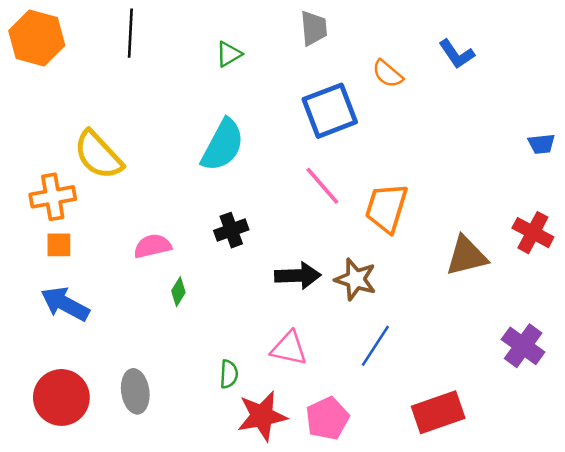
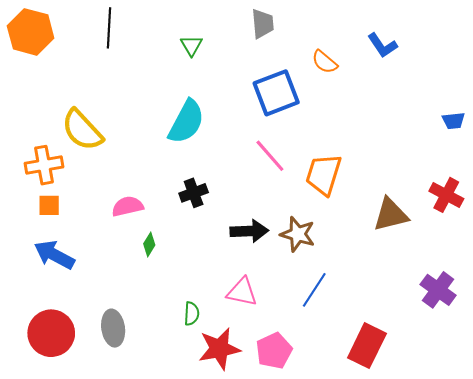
green triangle: (229, 54) -> (192, 45), turned -30
red rectangle: (438, 412) -> (367, 346), turned -45

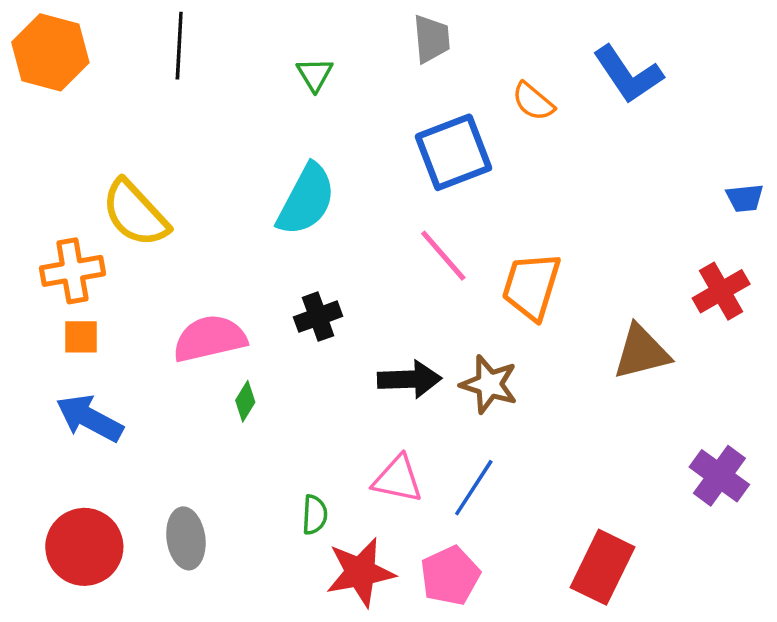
blue L-shape: (382, 45) -> (628, 74), size x1.4
red cross: (446, 195) -> (721, 291), moved, turned 32
pink semicircle: (128, 206) -> (210, 339), size x1.4
blue line: (314, 290) -> (474, 488), moved

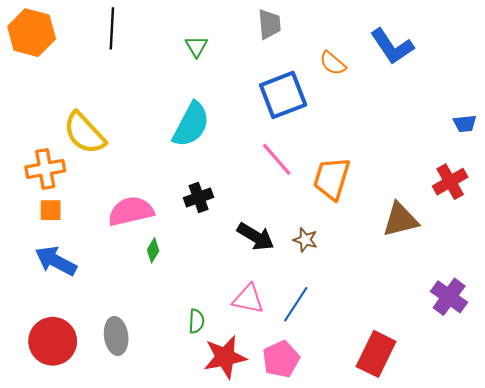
black arrow: (409, 379) -> (256, 237), turned 33
brown star: (489, 384) -> (305, 240), size x0.7

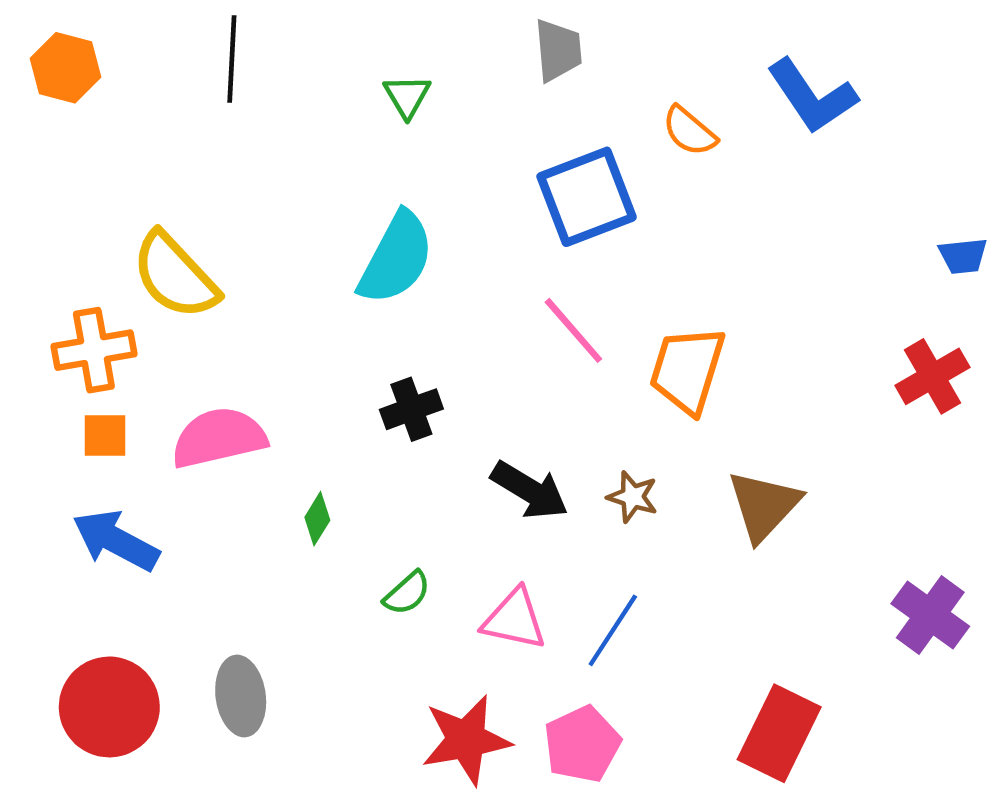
orange hexagon: (32, 33) -> (66, 68), size x0.7
pink semicircle: (131, 211) -> (219, 438), moved
brown triangle: (400, 220) -> (764, 506), moved, turned -33
green semicircle: (196, 321) -> (407, 593), moved, turned 45

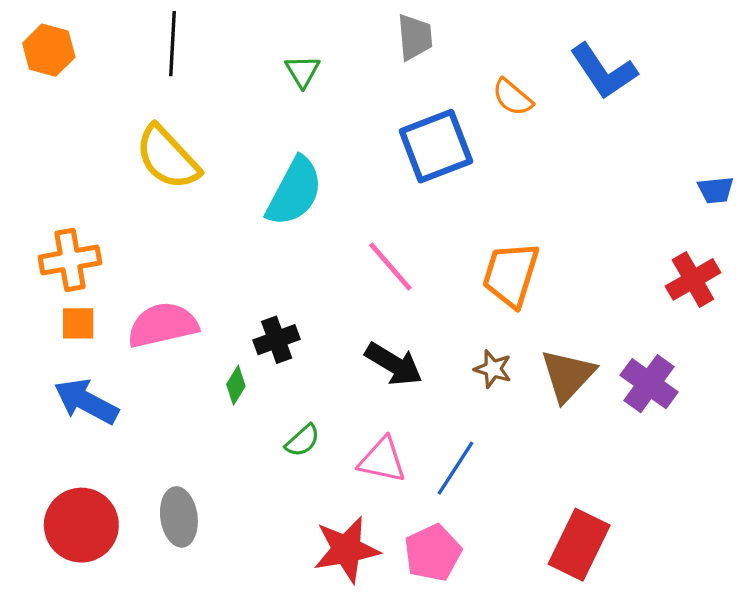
yellow semicircle: (175, 276) -> (168, 157), moved
pink line: (573, 330) -> (390, 266), moved
black cross: (411, 409) -> (277, 340), moved
brown star: (633, 497) -> (493, 369), moved
purple cross: (930, 615) -> (649, 384), moved

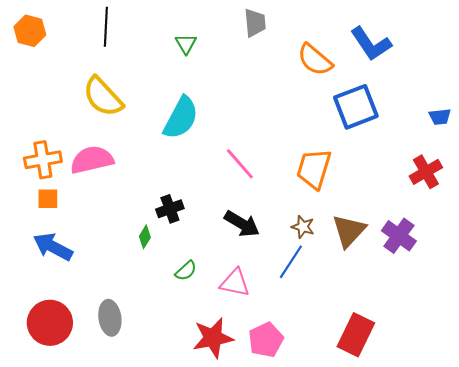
orange semicircle: (512, 97) -> (315, 60), size x1.4
blue square: (436, 146) -> (356, 107), moved
pink semicircle: (163, 325) -> (92, 160), moved
blue line: (455, 468) -> (291, 262), moved

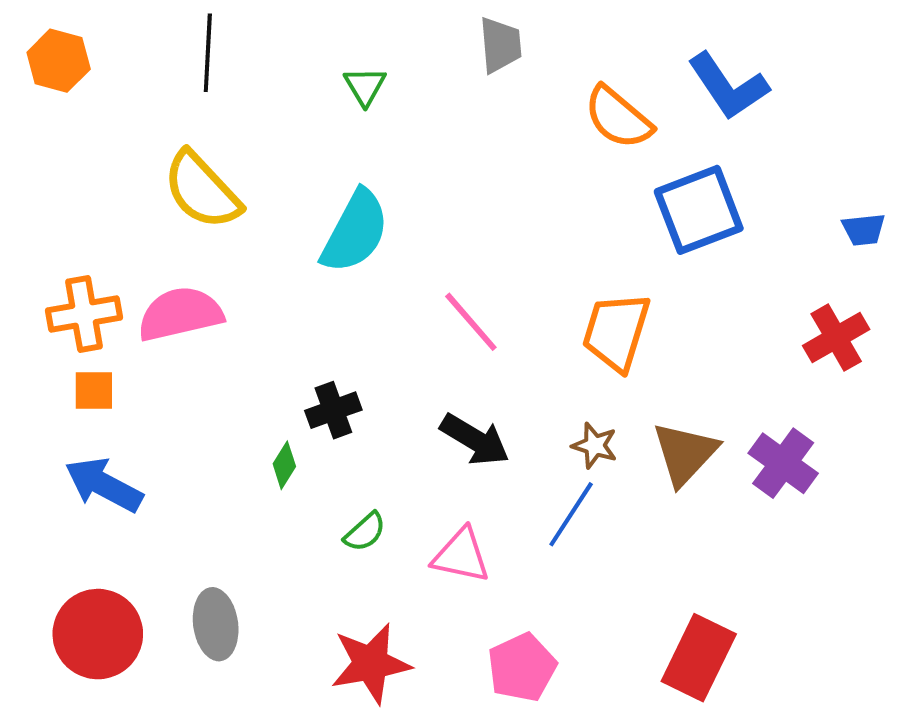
red star: (213, 338) -> (371, 663), moved

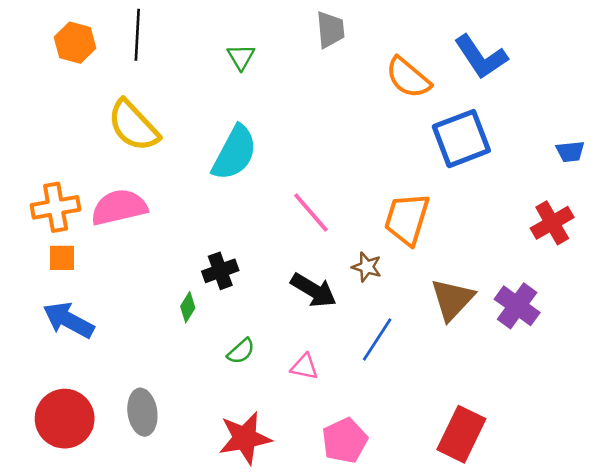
orange hexagon: (59, 61) -> (75, 43), moved
brown star: (595, 446) -> (367, 267), moved
pink triangle: (461, 555) -> (304, 367), size x0.7

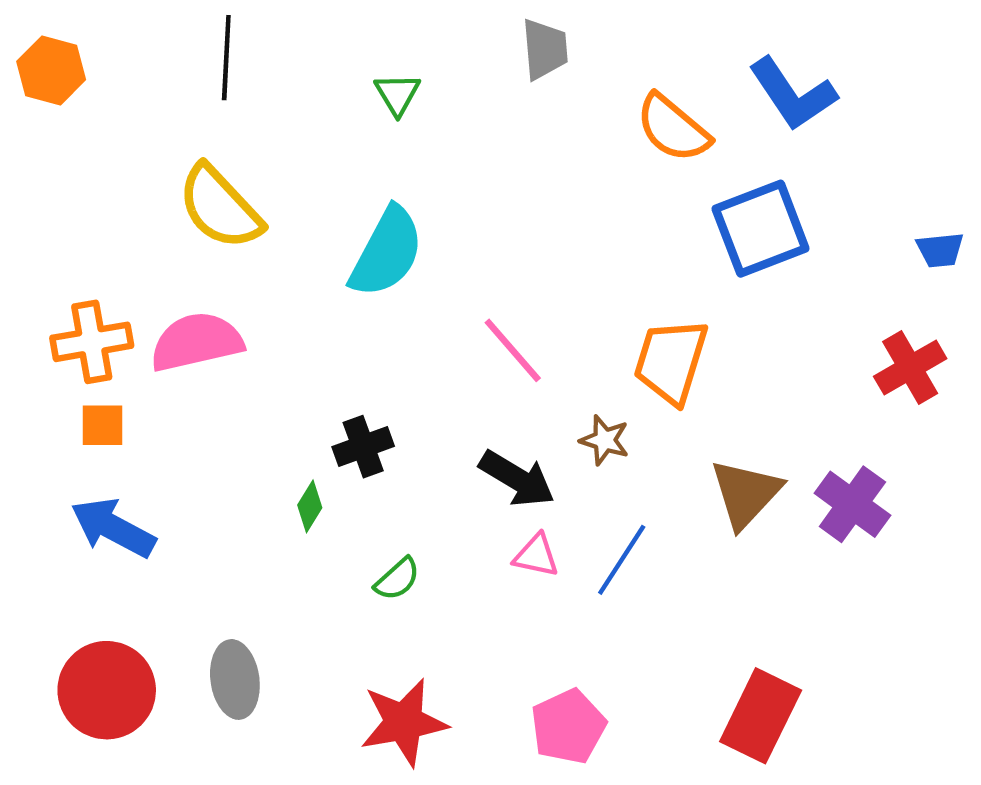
orange hexagon: (75, 43) -> (51, 70), moved
pink triangle: (304, 367) -> (536, 556), moved

